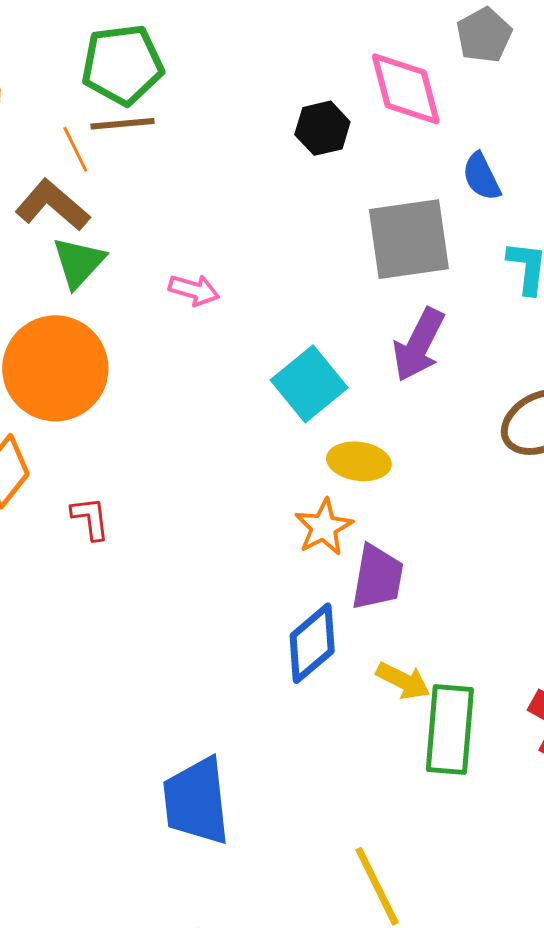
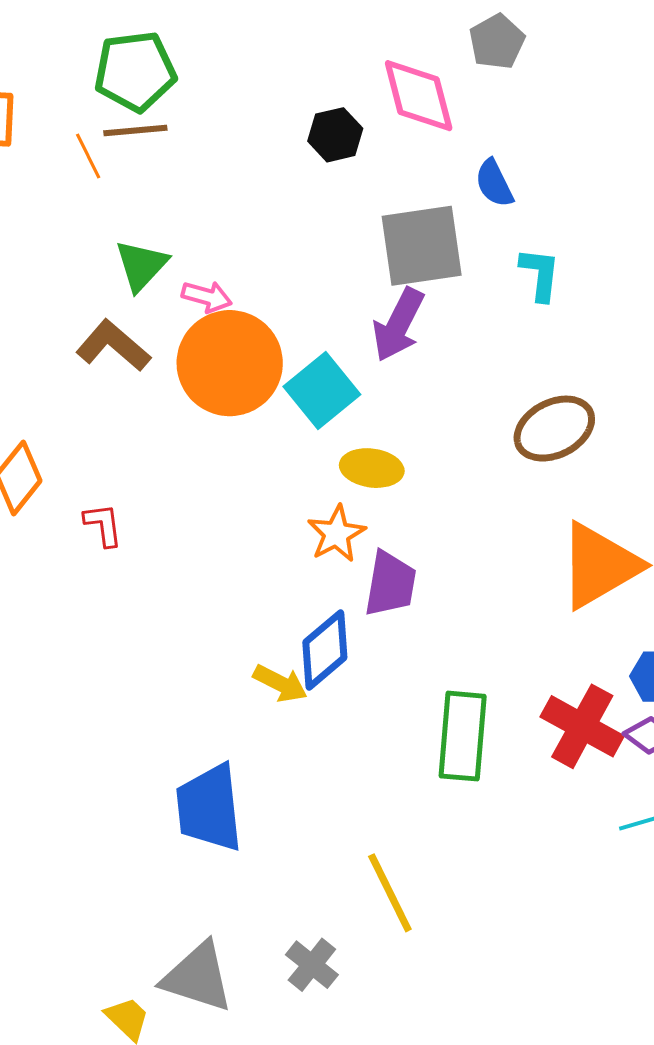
brown L-shape: (52, 205) -> (113, 346), moved
green triangle: (79, 262) -> (141, 265), moved
purple arrow: (419, 345) -> (398, 325), moved
orange circle: (55, 368) -> (230, 363), moved
yellow arrow: (403, 681) -> (280, 683), moved

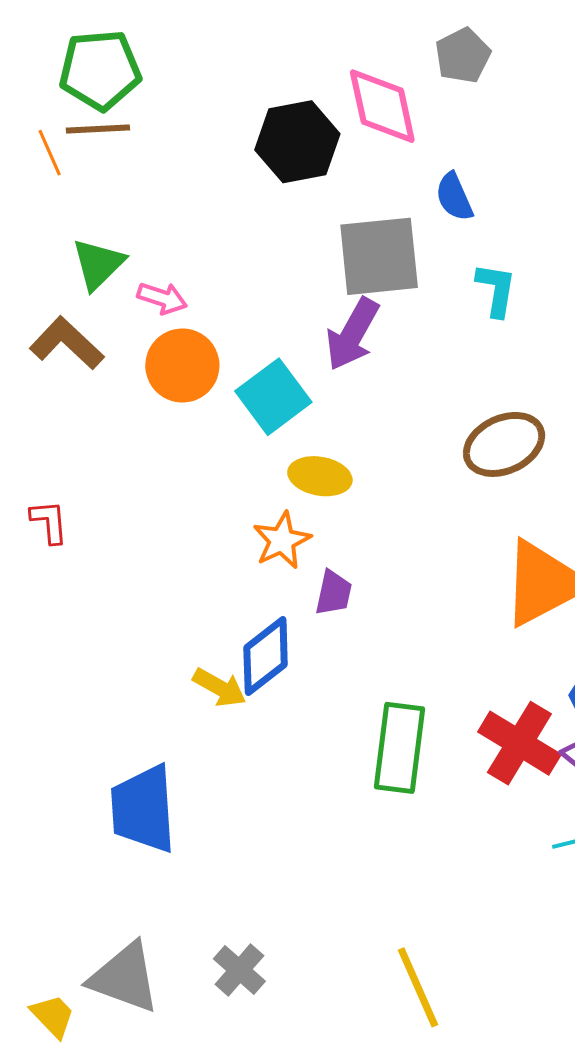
black hexagon: (335, 135) -> (297, 142), size x1.5
orange circle: (230, 363) -> (182, 366), size x0.7
purple trapezoid: (390, 584) -> (334, 593), size x0.7
yellow line: (390, 893) -> (418, 987), moved

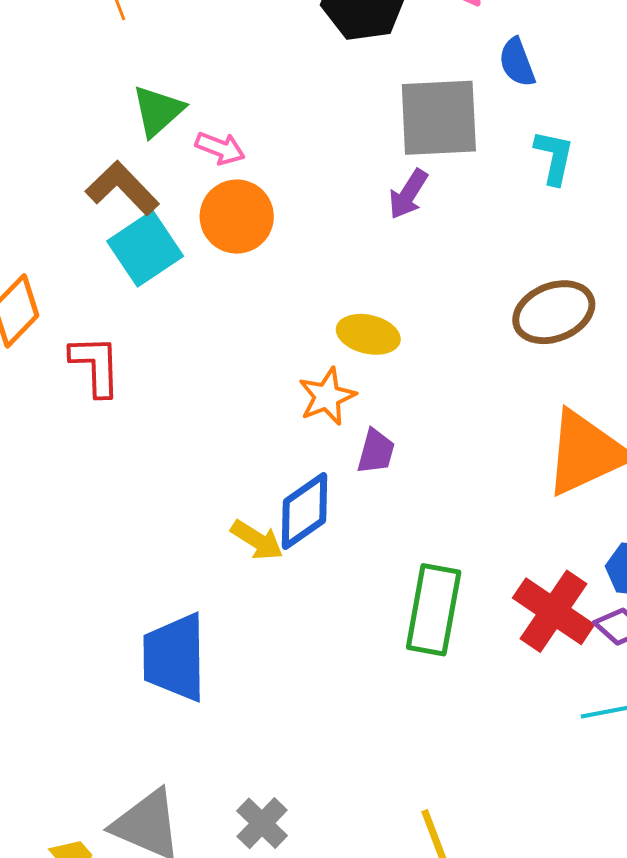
purple arrow: (352, 334) -> (408, 194), size x0.7
cyan square: (273, 397) -> (145, 249), moved
red L-shape: (49, 522) -> (96, 366), size x1.4

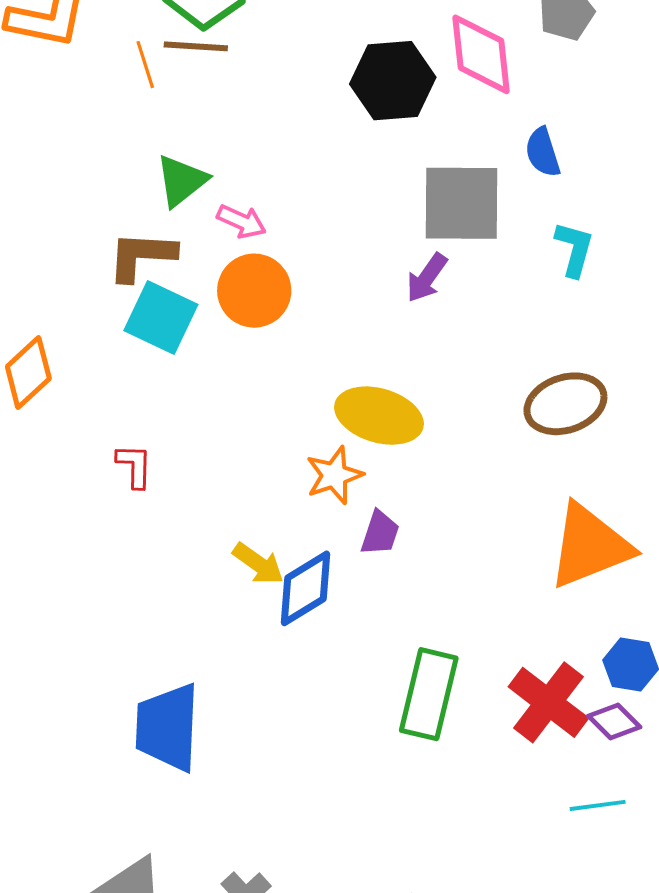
brown L-shape: (122, 188) -> (142, 256), turned -46
cyan square: (145, 249) -> (161, 318), turned -34
yellow ellipse: (368, 334) -> (379, 416), size x1.4
red L-shape: (96, 366) -> (134, 466), moved, size x0.7
yellow arrow: (257, 540) -> (258, 564), moved

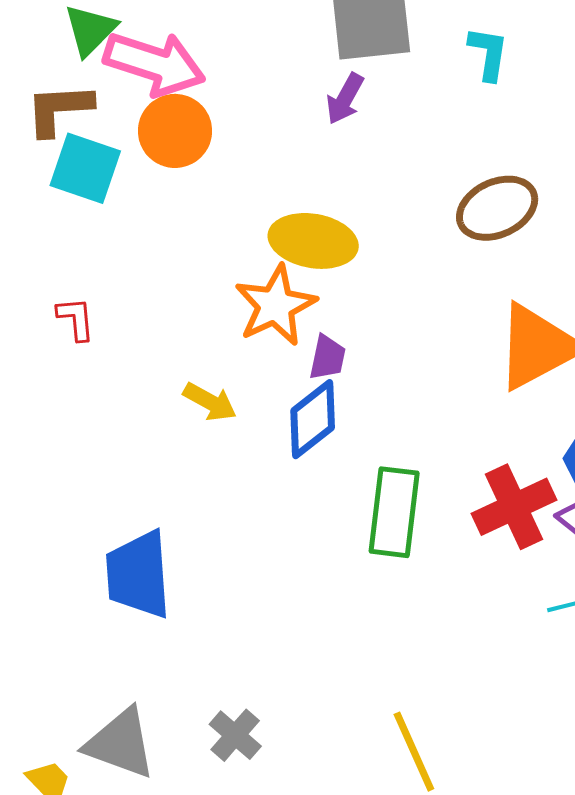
pink arrow: (241, 221) -> (155, 64), size x2.0
orange star: (334, 475) -> (275, 305), size x1.4
blue diamond: (306, 588) -> (313, 419), moved
red cross: (548, 702) -> (514, 507), turned 34

